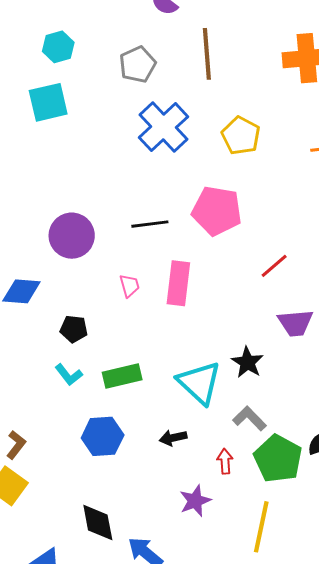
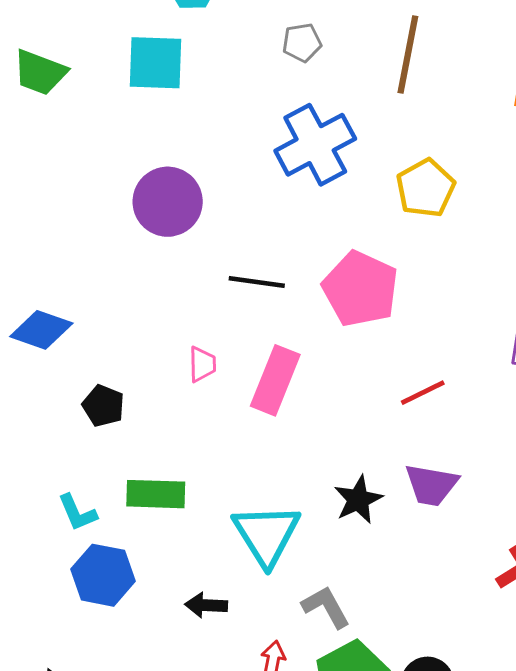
gray pentagon: (138, 64) -> (302, 42), size x0.7
purple circle: (72, 236) -> (168, 202), moved
black star: (247, 362) -> (358, 500), moved
cyan L-shape: (69, 375) -> (77, 513), moved

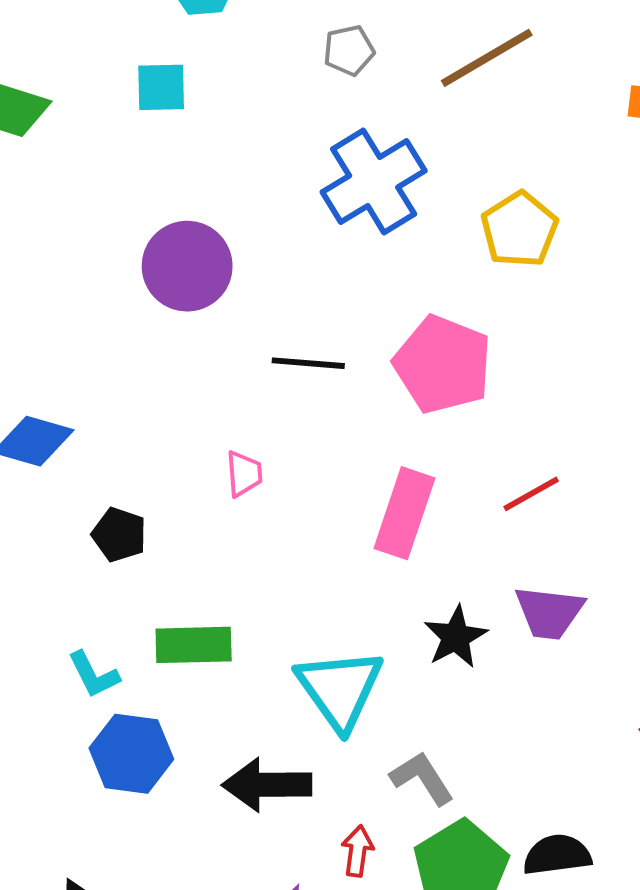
brown line: (408, 54) -> (487, 58), turned 52
cyan square: (156, 63) -> (161, 87), size x0.7
pink rectangle: (275, 380) -> (404, 513), moved
black arrow: (206, 605) -> (267, 785), size x1.6

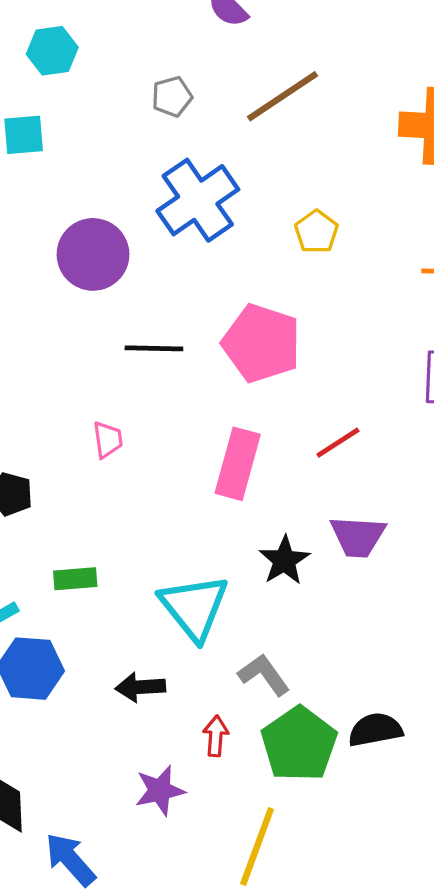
yellow pentagon: (519, 229) -> (316, 232), size x0.7
purple circle: (187, 266) -> (93, 254), moved
green rectangle: (194, 645) -> (75, 579), size x0.7
black arrow: (267, 785) -> (140, 687), size x0.7

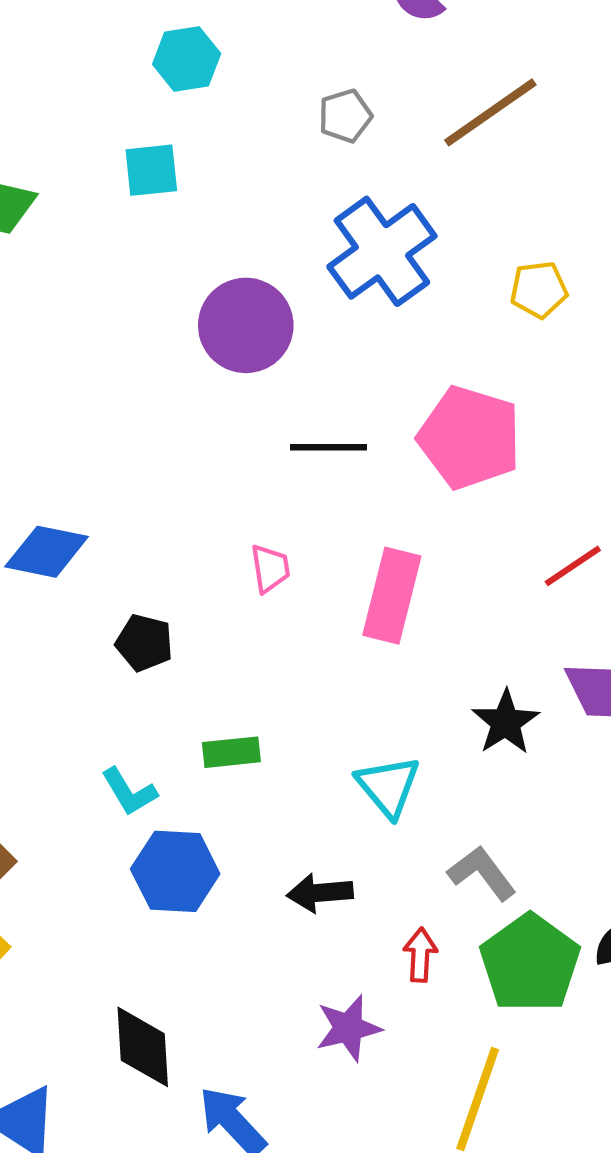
yellow pentagon: (316, 232) -> (539, 290), turned 30
pink rectangle: (238, 464) -> (392, 596), moved
cyan triangle: (194, 607) -> (388, 786), size x0.7

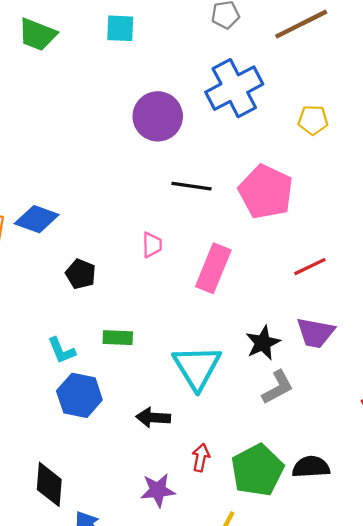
cyan triangle: (388, 786) -> (197, 367), size x1.4
gray L-shape: (482, 873) -> (278, 387), moved, turned 90

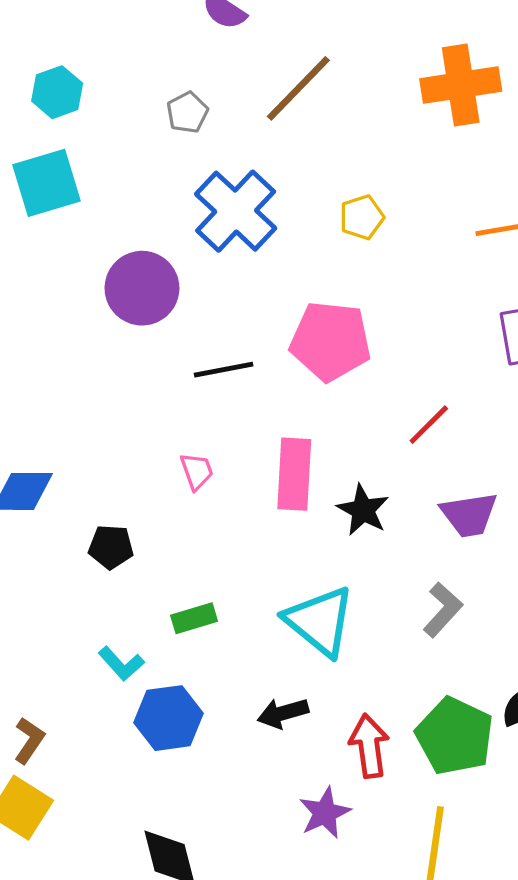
cyan square: (120, 28) -> (46, 183), size x1.5
black star: (263, 343) -> (363, 510), moved
red arrow: (201, 458) -> (369, 746), size x1.5

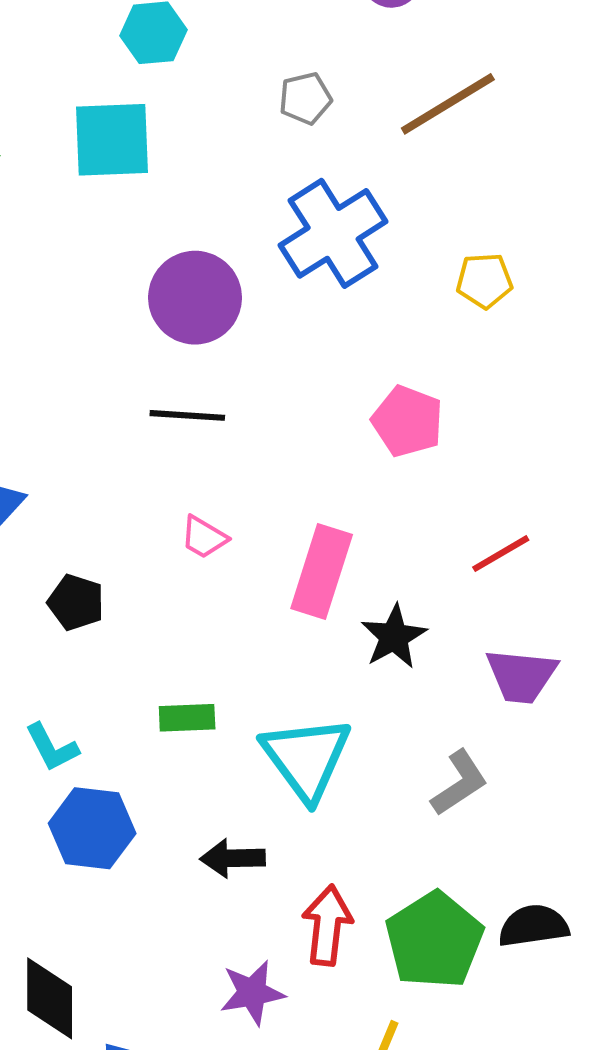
pink pentagon: (331, 341) -> (407, 421), size x0.7
black line: (224, 370) -> (187, 415), moved
pink trapezoid: (197, 471) -> (204, 537), turned 126
green rectangle: (194, 618) -> (187, 718), moved

